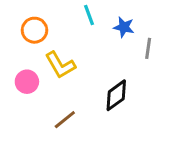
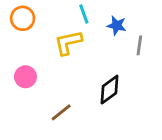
orange circle: (34, 30) -> (23, 18), moved
yellow L-shape: (60, 65) -> (68, 43), moved, turned 108

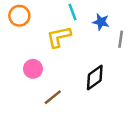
pink circle: (25, 77) -> (33, 69), moved

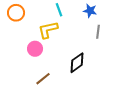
blue star: (101, 22) -> (90, 11), moved
pink circle: (33, 69) -> (35, 49), moved

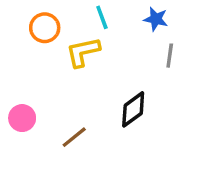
orange circle: (16, 13) -> (45, 28), moved
pink circle: (35, 49) -> (22, 118), moved

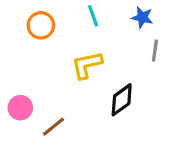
yellow L-shape: (83, 52) -> (87, 65), moved
brown line: (74, 137) -> (54, 127), moved

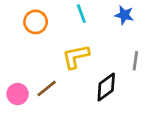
gray line: (155, 51) -> (135, 61), moved
brown line: (54, 127) -> (47, 88), moved

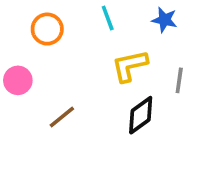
yellow L-shape: (76, 57) -> (130, 66), moved
pink circle: (18, 94) -> (18, 80), moved

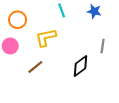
orange circle: (47, 29) -> (18, 20), moved
yellow L-shape: (130, 66) -> (46, 38), moved

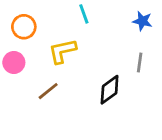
blue star: (94, 11) -> (142, 21), moved

